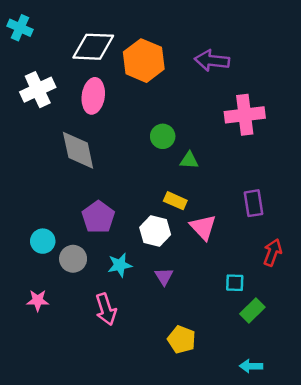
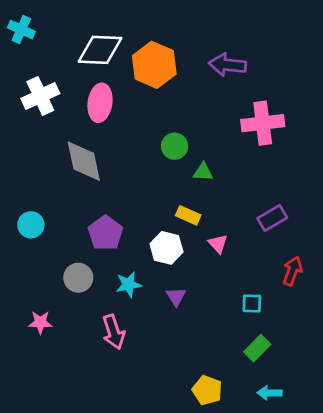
purple rectangle: (254, 203) -> (272, 218), turned 68
pink triangle: (203, 227) -> (218, 244), size x0.7
cyan circle: (43, 241) -> (31, 225), moved
green rectangle: (252, 311) -> (257, 348), moved
yellow pentagon: (182, 340) -> (207, 390), moved

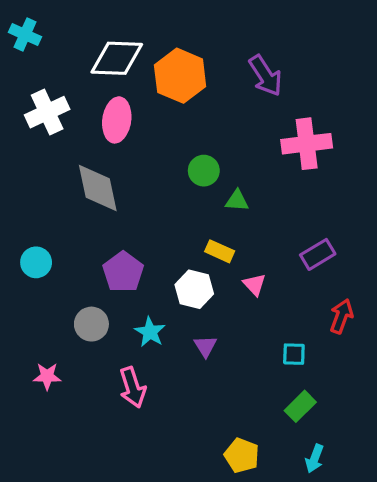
purple arrow: (227, 65) -> (265, 76), turned -129
cyan star: (128, 284) -> (150, 332), turned -30
cyan arrow: (269, 393) -> (315, 459), turned -70

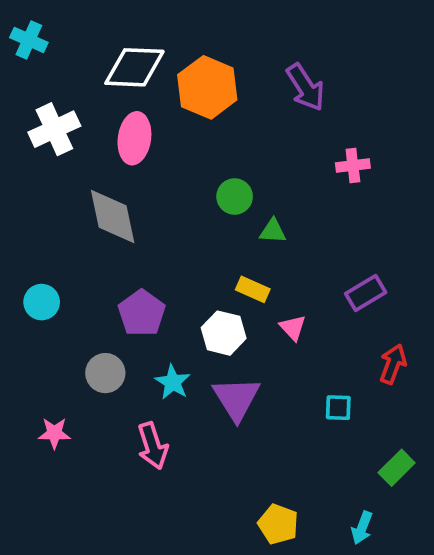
pink cross: (307, 144) -> (353, 166), size x0.6
purple triangle: (205, 346) -> (236, 399), size x1.8
green rectangle: (300, 406) -> (397, 468), moved

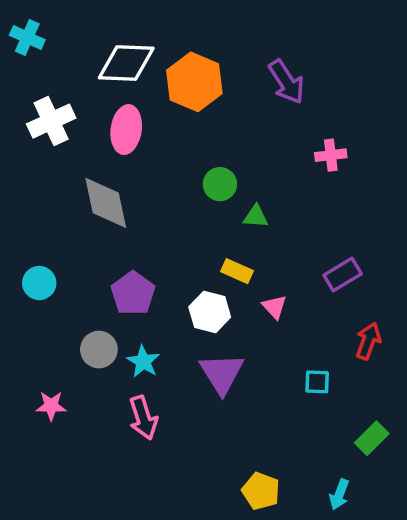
cyan star: (173, 382) -> (143, 361), moved

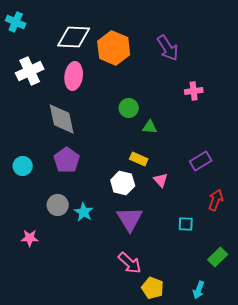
purple pentagon: (133, 293) -> (67, 160), moved
pink arrow: (143, 418) -> (130, 263), moved, turned -30

